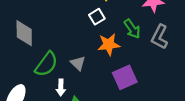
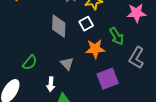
gray diamond: (24, 33) -> (59, 26), moved
gray L-shape: (160, 37) -> (137, 58), moved
green semicircle: (46, 64) -> (30, 63), moved, size x0.7

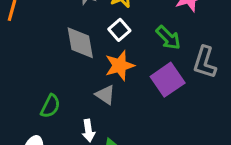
orange star: (95, 49) -> (120, 66), moved
purple square: (108, 79) -> (168, 80), moved

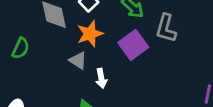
green semicircle: (50, 106) -> (21, 48), moved
white arrow: (88, 131) -> (101, 78), moved

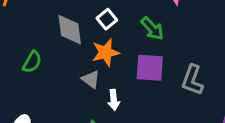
gray L-shape: (166, 28) -> (192, 80), moved
purple square: (133, 45) -> (150, 68), turned 36

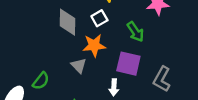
green semicircle: (32, 62) -> (41, 81), moved
white arrow: (114, 100) -> (114, 87), moved

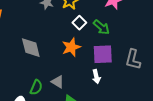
white square: (99, 18) -> (79, 23), moved
gray diamond: (68, 22) -> (31, 48), moved
gray triangle: (79, 66) -> (58, 82), moved

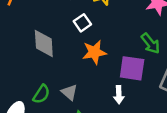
white square: (79, 23) -> (82, 23), moved
green arrow: (101, 27) -> (150, 43), moved

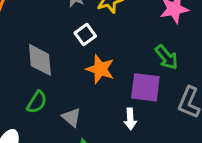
orange star: (94, 52) -> (100, 69), turned 30
green semicircle: (41, 94) -> (37, 102), moved

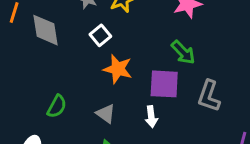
gray diamond: (40, 60) -> (46, 30), moved
gray triangle: (71, 117) -> (106, 114), moved

